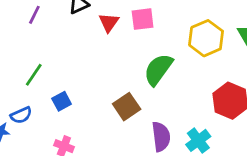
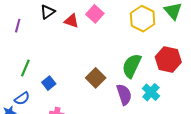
pink square: (143, 19) -> (95, 14), turned -30
red triangle: (109, 23) -> (71, 21), turned -35
green semicircle: (158, 69) -> (132, 66), moved

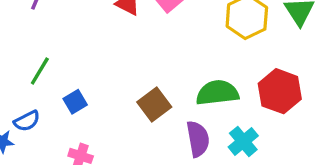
green semicircle: (132, 66) -> (217, 93), turned 50

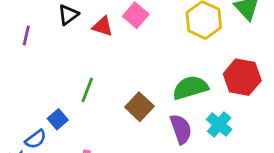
green line: (40, 71) -> (87, 90), moved
blue square: (75, 102) -> (58, 119), moved

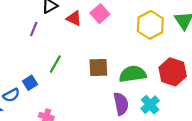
purple line: (26, 36) -> (34, 29), moved
brown square: (139, 107) -> (98, 68), moved, turned 36

